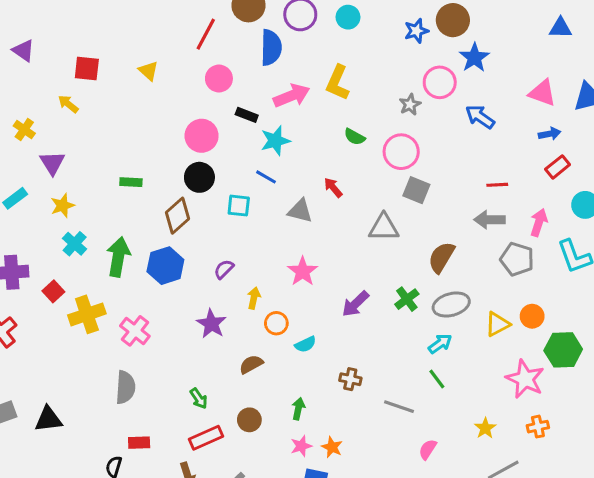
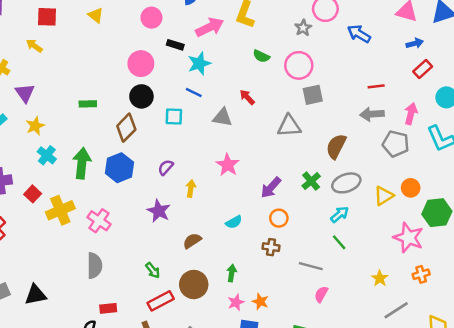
gray square: (416, 190) -> (313, 95), turned -30
orange circle: (276, 323) -> (279, 218), moved
brown circle: (249, 420) -> (194, 285), size x1.5
pink semicircle: (428, 449) -> (321, 294), moved

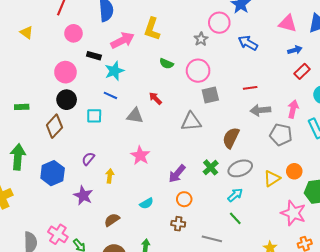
red line: (376, 86) -> (250, 88), moved
blue hexagon: (119, 168) -> (53, 173), moved
pink cross: (99, 221) -> (58, 234), moved

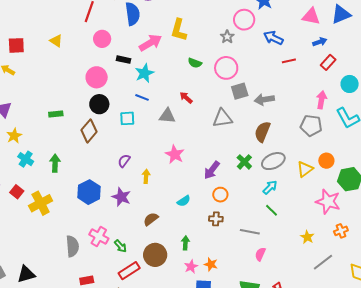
red line: (250, 88) -> (289, 61), moved
gray arrow: (260, 110) -> (264, 100), moved
green arrow: (18, 157) -> (55, 163), size x0.7
blue hexagon: (53, 173) -> (89, 192), moved

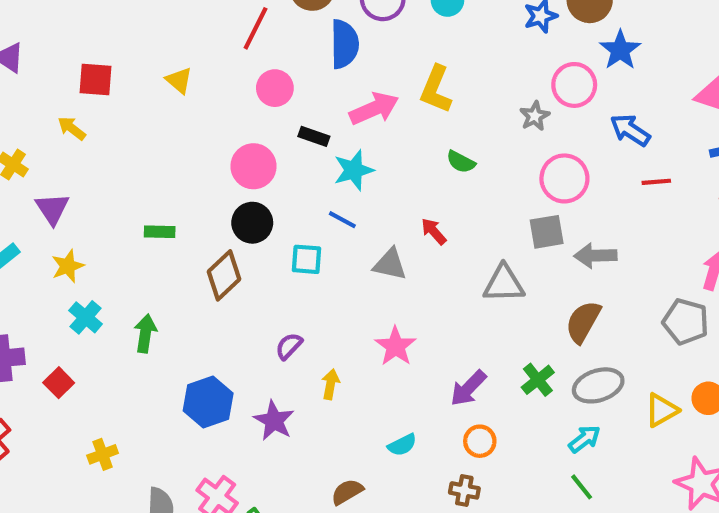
pink circle: (226, 68) -> (564, 178), moved
yellow cross: (41, 203) -> (103, 454), moved, size x0.6
brown semicircle: (151, 219) -> (347, 492), moved

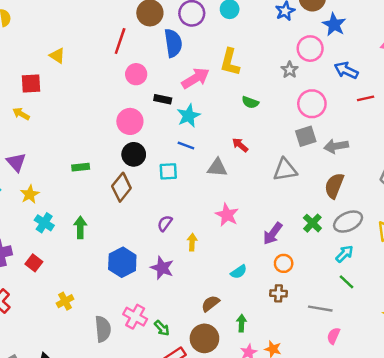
yellow triangle: (179, 80) -> (57, 56), moved

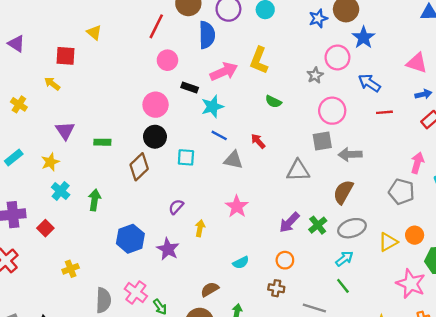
blue line: (186, 145) -> (219, 135), moved
purple triangle: (16, 162) -> (65, 131), moved
purple arrow: (273, 233) -> (289, 222), moved

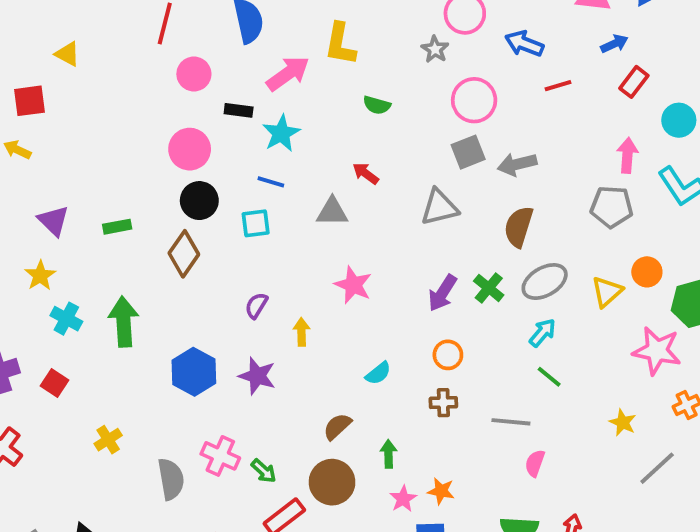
blue line: (219, 135) -> (271, 182), moved
green arrow: (95, 200) -> (124, 322), size x1.4

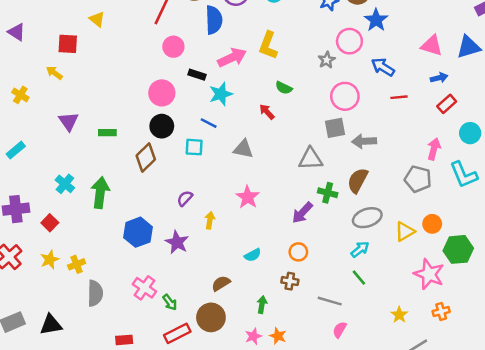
red arrow: (366, 173) -> (267, 112), moved
yellow star: (40, 276) -> (50, 260), moved
green cross: (489, 288) -> (328, 193), moved, turned -36
green arrow: (388, 454) -> (262, 305), moved
gray semicircle: (171, 479) -> (95, 293), moved

